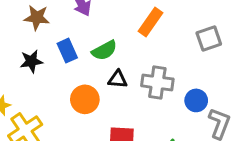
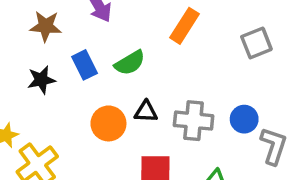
black triangle: (118, 79) -> (146, 112), moved
gray cross: (157, 82) -> (194, 121), moved

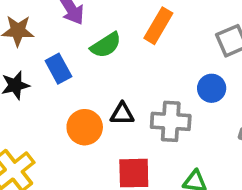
green semicircle: (130, 63) -> (106, 45), moved
blue circle: (244, 119) -> (212, 88), moved

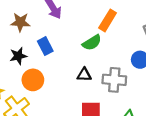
green semicircle: (106, 45) -> (92, 43), moved
orange circle: (85, 127) -> (33, 80), moved

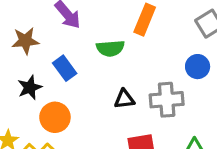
green semicircle: (92, 43) -> (110, 48), moved, turned 36

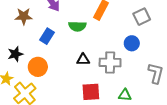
blue rectangle: (65, 68) -> (47, 36), turned 63
black star: (30, 87) -> (15, 54), moved

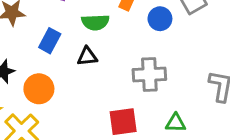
blue circle: (132, 43) -> (160, 19), moved
black triangle: (83, 60) -> (87, 56), moved

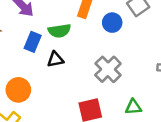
blue rectangle: (50, 41) -> (33, 42), moved
gray cross: (149, 75) -> (108, 69), turned -36

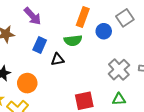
green semicircle: (59, 31) -> (73, 41), moved
gray cross: (108, 69) -> (119, 70), moved

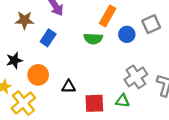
blue rectangle: (40, 45) -> (48, 38), moved
black triangle: (58, 60) -> (69, 87), moved
green triangle: (119, 99) -> (123, 101), moved

